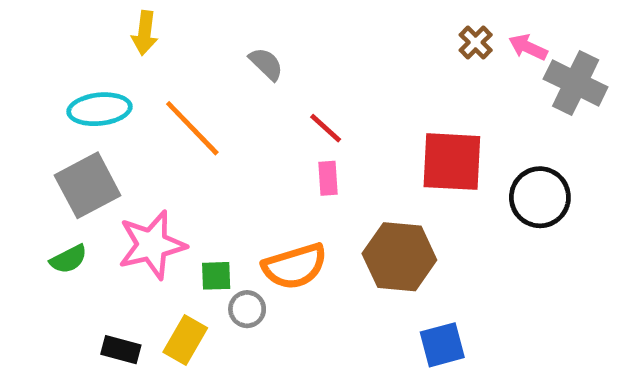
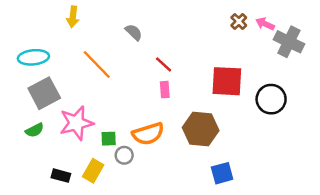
cyan ellipse: (99, 109) -> (33, 57), moved

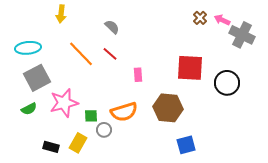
red line: (164, 64) -> (110, 54), moved

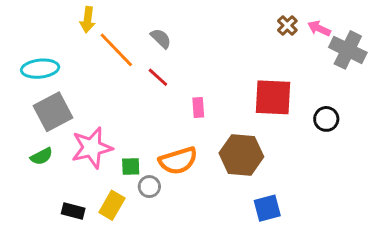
orange line: (81, 54) -> (116, 50), moved
black circle: (227, 83) -> (326, 119), size x0.7

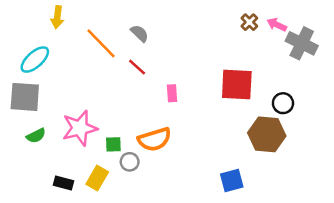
yellow arrow: (88, 20) -> (57, 17), moved
cyan ellipse: (40, 69) -> (35, 60), turned -36
gray square: (53, 112) -> (25, 97), moved, turned 32
brown hexagon: (241, 155) -> (267, 134), moved

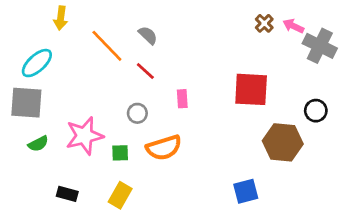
black circle: (283, 103) -> (316, 111), moved
gray circle: (130, 162) -> (137, 113), moved
yellow rectangle: (97, 178) -> (120, 195), moved

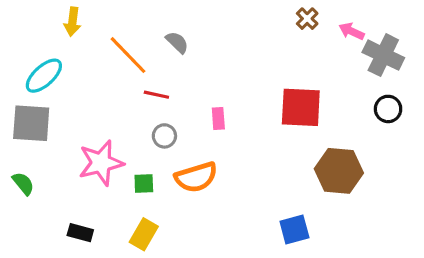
brown cross: (264, 23) -> (307, 19), moved
red line: (145, 71) -> (156, 95), moved, turned -30
black circle: (316, 111) -> (388, 109), moved
green semicircle: (38, 144) -> (23, 183), moved, turned -102

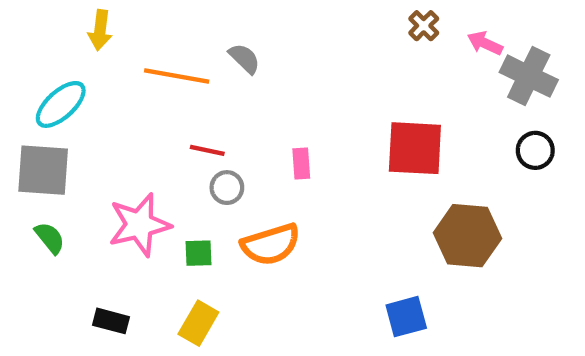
orange line: (128, 55) -> (177, 76), turned -36
red line: (156, 95) -> (207, 150), moved
green semicircle: (23, 183) -> (50, 238), moved

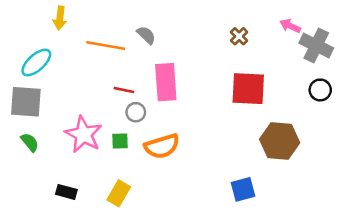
brown cross: (424, 26) -> (239, 36), moved
pink rectangle: (301, 163) -> (166, 82), moved, size x2.0
pink star: (139, 225) -> (83, 134), turned -30
green square: (198, 253) -> (120, 141), moved

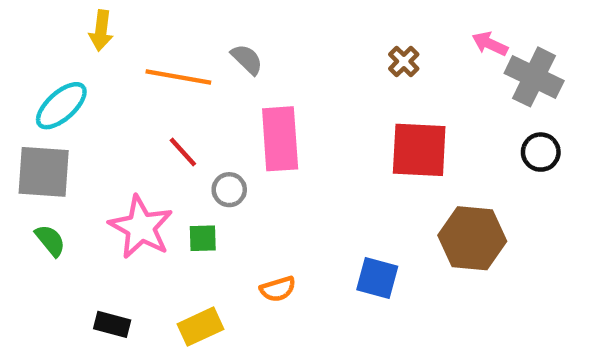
red line: (124, 90) -> (183, 152), moved, turned 36
orange semicircle: (162, 146) -> (278, 289), moved, size x0.6
blue square: (243, 189) -> (377, 278), moved, turned 30
yellow rectangle: (119, 193) -> (201, 327), turned 35

